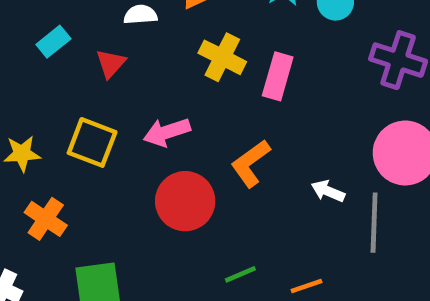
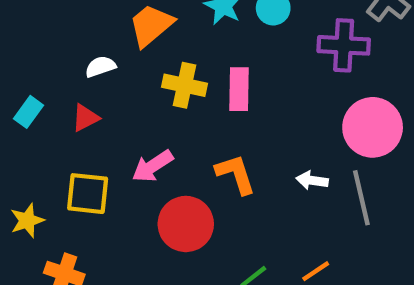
red triangle: (111, 63) -> (85, 118), turned 36
orange L-shape: (251, 163) -> (236, 174), turned 123

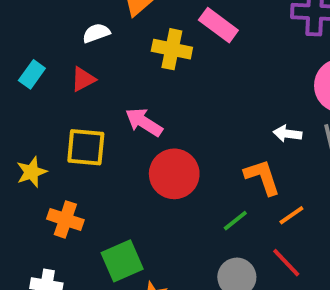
pink rectangle: (239, 89) -> (218, 25), moved, turned -54
pink arrow: (152, 166) -> (144, 122), turned 66
orange L-shape: (236, 174) -> (262, 177), moved

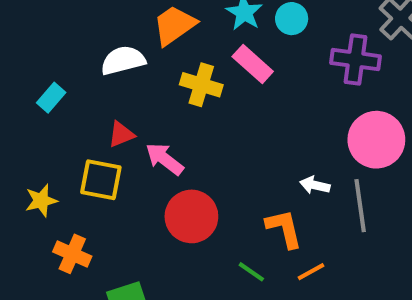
white semicircle: (96, 33) -> (123, 60), size x1.5
red triangle: (83, 79) -> (121, 134), moved
green line: (235, 221) -> (251, 272), turned 68

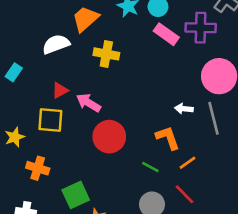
pink rectangle: (253, 64) -> (166, 34), moved

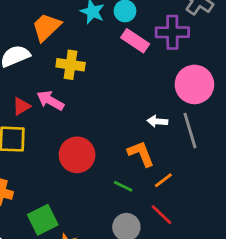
pink arrow: (89, 103) -> (50, 101), moved

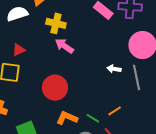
pink arrow: (50, 101) -> (64, 46), moved
orange L-shape: (141, 154) -> (67, 118), moved, turned -50
green line: (123, 186) -> (93, 118), moved

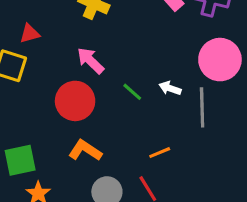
pink arrow: (64, 46) -> (90, 61), moved
green line: (93, 118) -> (132, 92), moved

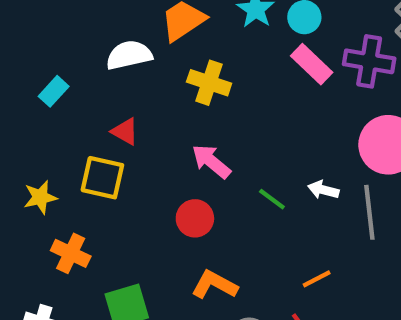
red triangle: (30, 34) -> (125, 131), turned 50
red circle: (75, 101) -> (195, 218), size x0.7

